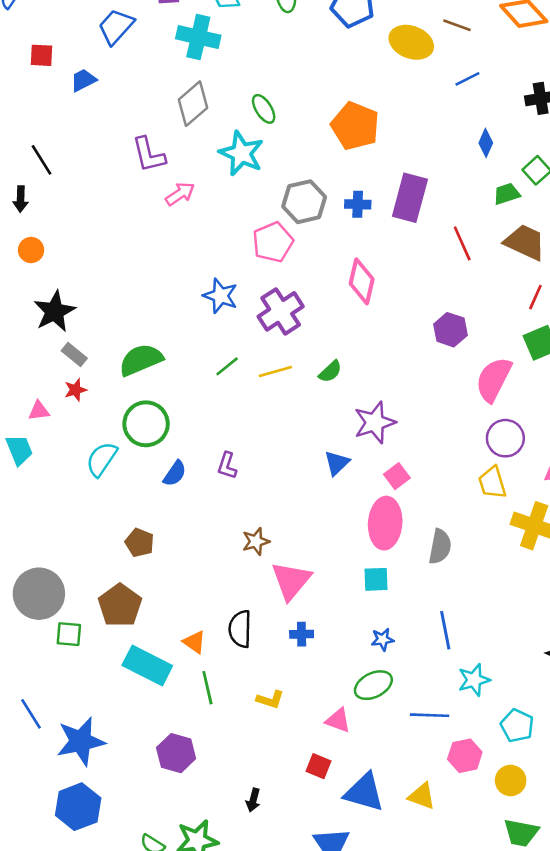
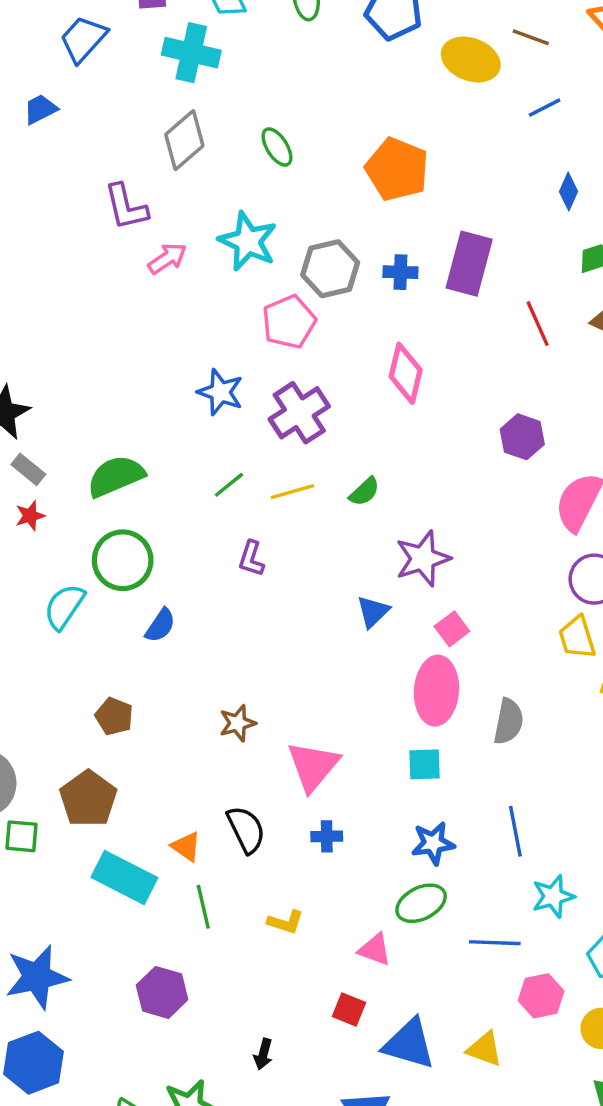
cyan star: (241, 153) -> (248, 241), moved
purple L-shape: (227, 466) -> (251, 559), moved
brown star: (256, 541) -> (238, 723), moved
black semicircle: (240, 629) -> (246, 829), turned 153
blue star: (383, 639) -> (433, 843), size x1.4

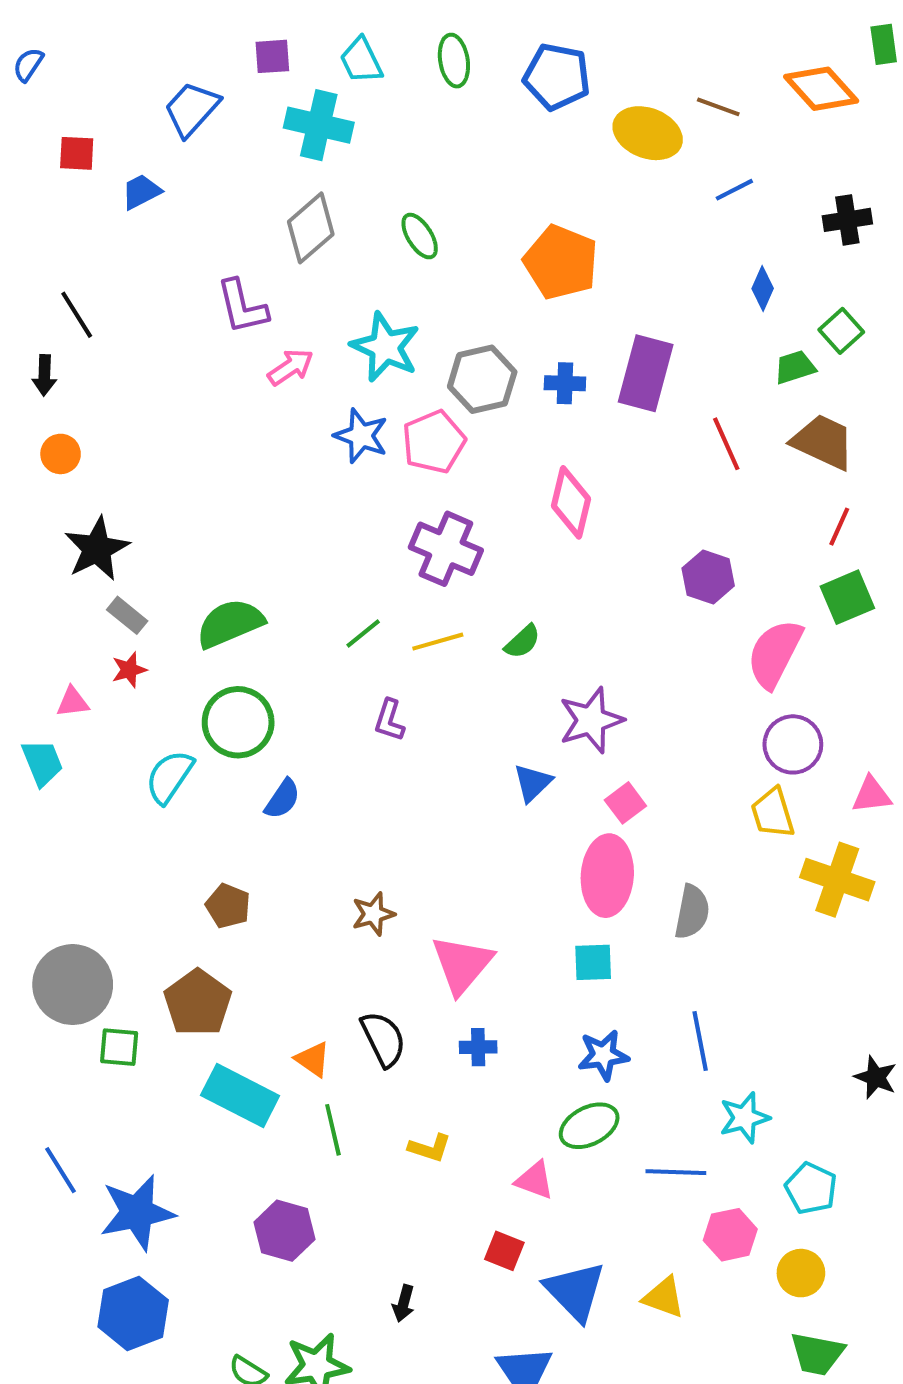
blue star: (220, 392) -> (361, 436), moved
purple cross: (299, 413) -> (446, 549), turned -34
blue triangle: (409, 1044) -> (575, 1291), turned 30

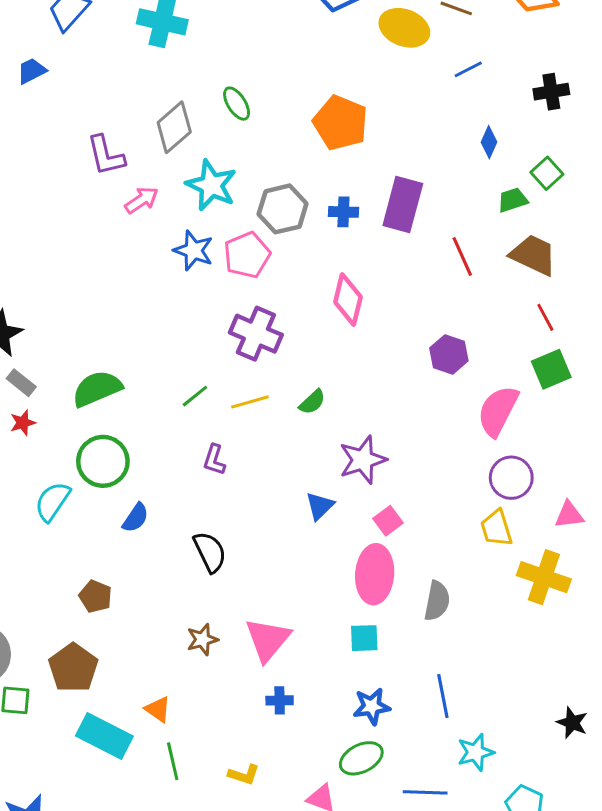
gray diamond: (311, 228) -> (174, 127), moved
red line: (839, 527) -> (545, 317), turned -52
brown star: (373, 914) -> (202, 640), moved
black semicircle: (383, 1039) -> (210, 552), moved

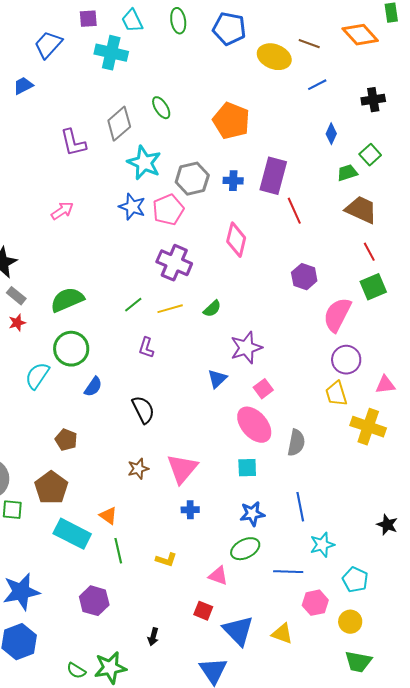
pink arrow: (142, 200) -> (62, 211), moved
red line: (462, 256) -> (294, 211), moved
pink ellipse: (375, 574) -> (254, 425), turned -45

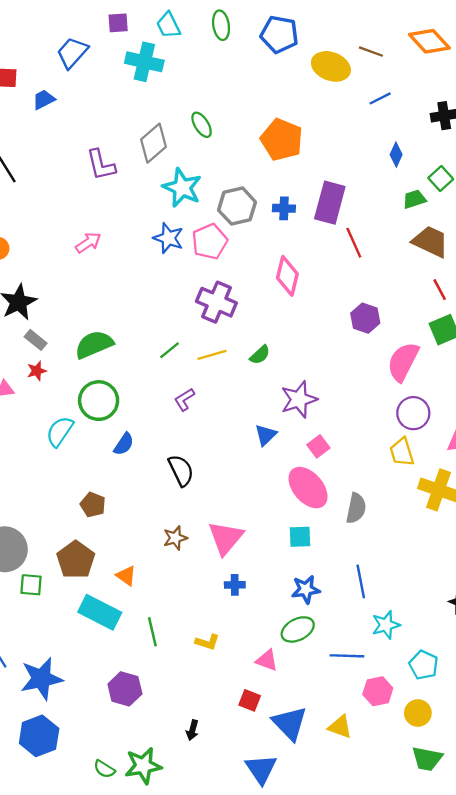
purple L-shape: (146, 348) -> (184, 399), turned 40
orange triangle: (108, 516) -> (126, 576), moved

